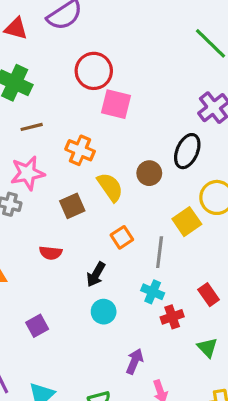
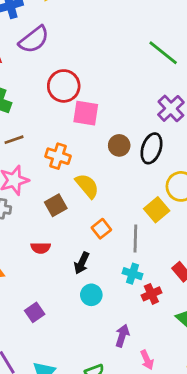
brown circle: (149, 173) -> (119, 145), moved

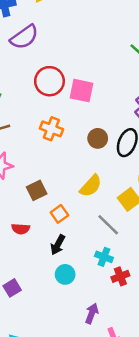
pink square: (86, 113) -> (82, 91), moved
orange cross: (58, 156) -> (51, 129), moved
yellow semicircle: (87, 186) -> (91, 186), moved, turned 80
orange square: (101, 229) -> (59, 214), moved
gray line: (135, 239) -> (108, 225), turned -50

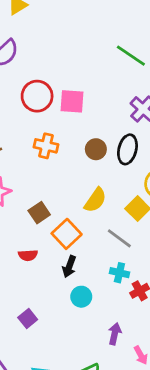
orange square: (59, 214) -> (67, 234), size x1.5

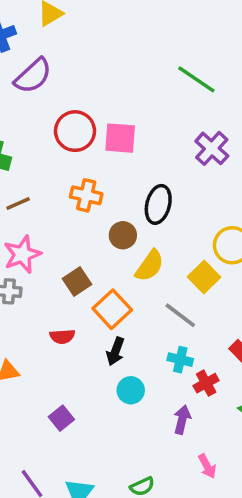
brown circle: (96, 149) -> (123, 235), moved
black ellipse: (127, 149) -> (158, 204), moved
purple arrow: (115, 334) -> (182, 420), moved

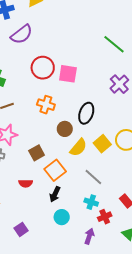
yellow square: (204, 277) -> (102, 144), moved

